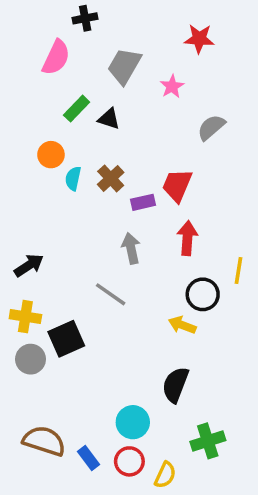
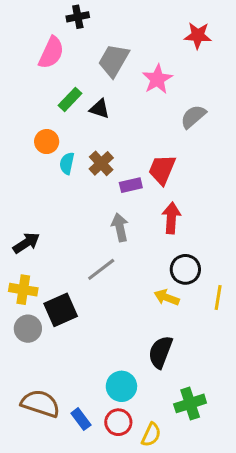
red star: (199, 39) -> (198, 35), moved
pink star: (172, 86) -> (157, 79), size x1.4
yellow line: (238, 271) -> (218, 297), moved
gray line: (111, 294) -> (101, 269), turned -72

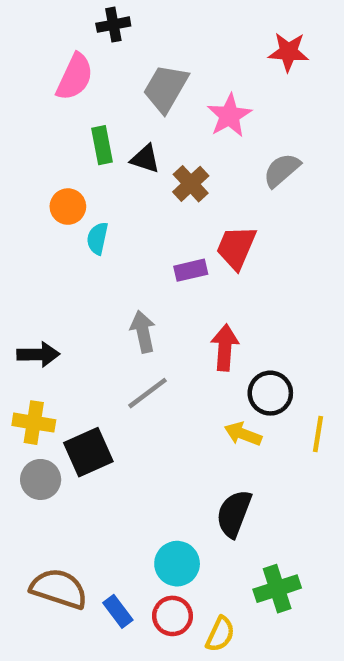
green rectangle: (70, 99) -> (102, 145), turned -55
brown cross: (101, 163) -> (191, 184), moved
red arrow: (171, 218) -> (225, 348), moved
gray arrow: (120, 227) -> (143, 332), moved
black arrow: (26, 243) -> (38, 354), turned 32

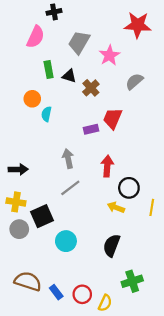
red star: (288, 52) -> (138, 25), size x1.4
cyan circle: (177, 564) -> (66, 241), moved

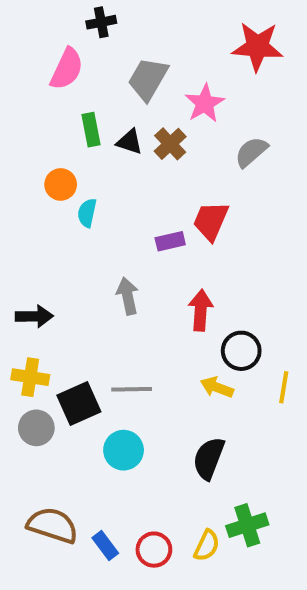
brown cross: (91, 88) -> (170, 144), moved
gray line: (70, 188) -> (132, 389), moved, turned 36
yellow semicircle: (105, 303) -> (207, 545), moved

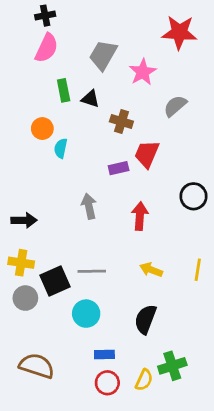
black cross: (101, 22) -> (45, 16), moved
brown cross: (170, 144) -> (121, 121), moved, turned -30
black circle: (241, 351) -> (193, 196), moved
blue rectangle: (105, 545) -> (104, 355), moved, turned -54

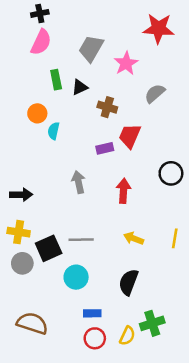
black triangle: (90, 99) -> (80, 87), turned -42

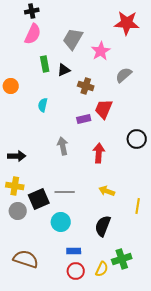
orange circle: (37, 113) -> (11, 86), moved
yellow line: (175, 238) -> (138, 206), moved

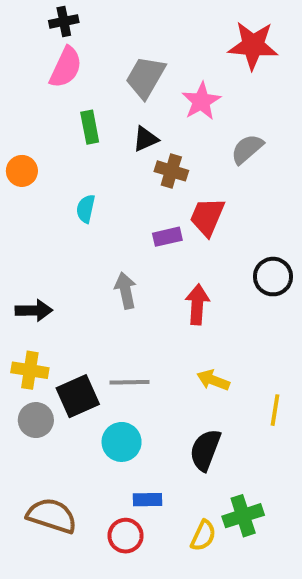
black triangle: (64, 70) -> (145, 139), moved
red circle: (76, 271) -> (126, 536), moved

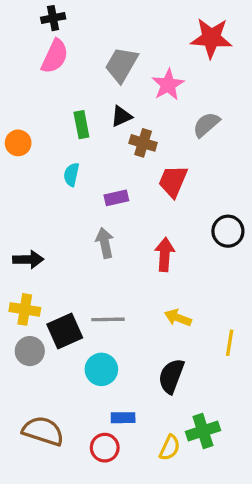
green rectangle: (90, 127) -> (81, 125), moved
purple rectangle: (167, 237) -> (116, 198), moved

